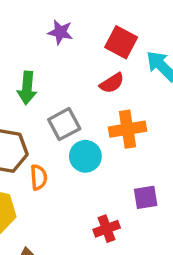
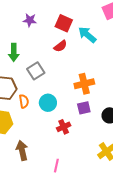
orange cross: (128, 129) -> (84, 84), moved
cyan circle: (85, 156) -> (48, 103), moved

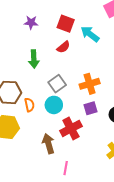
green arrow: (14, 52) -> (34, 59), moved
gray square: (36, 71) -> (57, 84), moved
red cross: (64, 127) -> (71, 128), size x1.5
brown arrow: (22, 150) -> (48, 144), moved

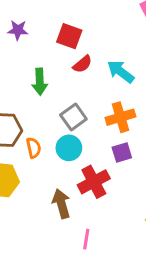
purple star: (31, 22) -> (18, 30), moved
red square: (66, 24) -> (69, 36), moved
cyan arrow: (90, 34) -> (121, 72), moved

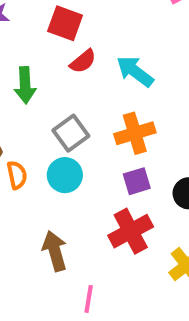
red cross: (94, 182) -> (131, 231), moved

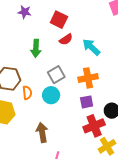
red cross: (131, 231) -> (94, 126), moved

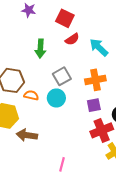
orange semicircle: (27, 93) -> (31, 95), turned -72
brown arrow: (42, 132) -> (27, 135), moved, turned -72

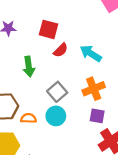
purple square: (94, 105) -> (97, 116), turned 32

